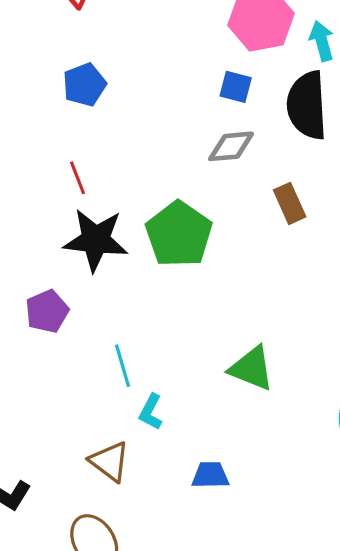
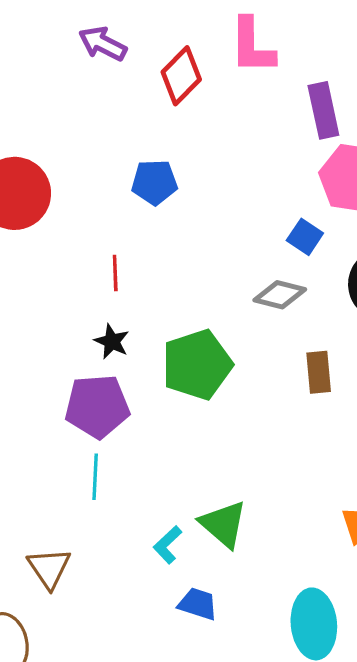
black star: (96, 240) -> (112, 342), size x0.5
purple pentagon: (47, 311) -> (97, 406), moved, size x1.4
cyan L-shape: (151, 412) -> (168, 545), moved
blue trapezoid: (210, 475) -> (198, 604), moved

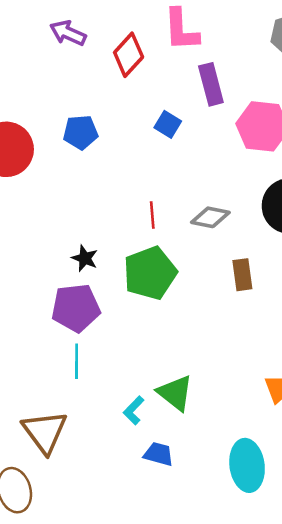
purple rectangle: (323, 110) -> (211, 84), moved
blue pentagon: (154, 182) -> (81, 132), moved
blue square: (305, 237) -> (168, 124), moved
red line: (115, 273) -> (152, 215), moved
brown triangle: (49, 568) -> (45, 432), size x1.4

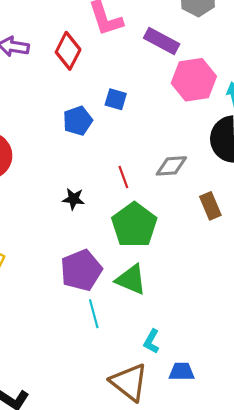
purple rectangle: (211, 84) -> (162, 41), moved, turned -32
blue pentagon: (81, 132) -> (78, 121), moved
black star: (85, 258) -> (73, 199), moved
green triangle: (175, 393) -> (131, 279), moved
brown triangle: (45, 432) -> (129, 382), moved

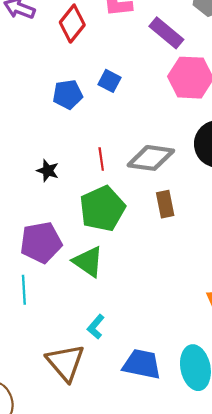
gray diamond: (171, 166) -> (151, 158), size x1.4
brown rectangle: (210, 206) -> (165, 204), moved
cyan line: (94, 314) -> (24, 290), moved
blue trapezoid: (182, 372) -> (142, 364), moved, size x1.5

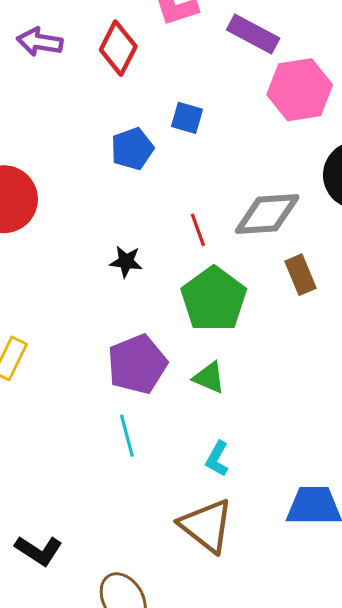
green triangle: (88, 262) -> (209, 378), size x0.7
cyan L-shape: (96, 327) -> (217, 459), moved

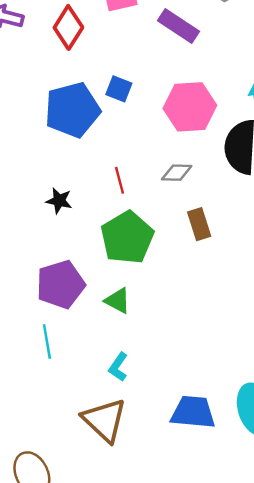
pink hexagon: (300, 90) -> (190, 107), moved
blue pentagon: (132, 149) -> (72, 110), size x1.6
gray diamond: (267, 214) -> (177, 173), size x0.6

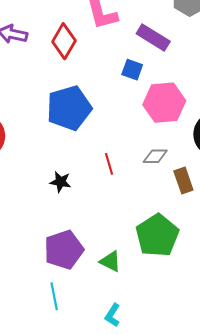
blue square: (119, 89) -> (132, 70), moved
brown rectangle: (199, 224) -> (183, 181), moved
green pentagon: (127, 238) -> (157, 235), moved

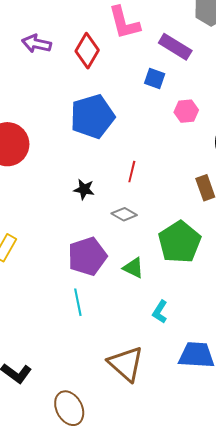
pink hexagon: (164, 103) -> (186, 111), size x0.6
gray diamond: (155, 156) -> (124, 214), moved, turned 30
red line: (109, 164) -> (132, 172), turned 30
cyan L-shape: (112, 315) -> (160, 312), moved

